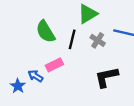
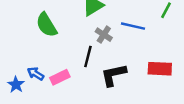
black line: (72, 39) -> (88, 57), moved
pink rectangle: (54, 65) -> (60, 77), moved

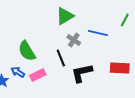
green semicircle: (46, 25) -> (27, 51), moved
black line: (88, 57) -> (61, 58), turned -36

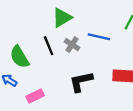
black line: (61, 58) -> (49, 46), moved
pink rectangle: (38, 75) -> (35, 96), moved

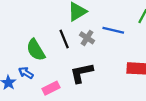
black L-shape: (81, 81) -> (82, 73), moved

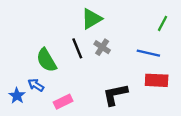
blue line: (113, 30) -> (148, 53), moved
black L-shape: (82, 73) -> (115, 95), moved

